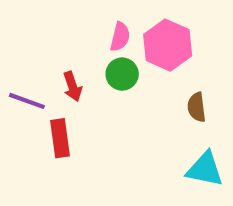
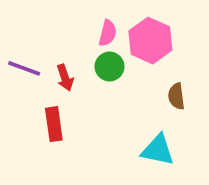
purple line: (27, 101) -> (24, 68), moved
cyan triangle: (205, 169) -> (158, 150), moved

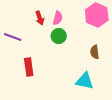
pink hexagon: (150, 41) -> (97, 15), moved
red arrow: (65, 78) -> (40, 18), moved

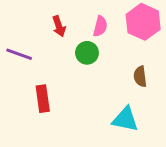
pink semicircle: (58, 18) -> (100, 26), moved

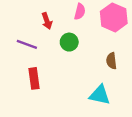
pink semicircle: (100, 26) -> (80, 12), moved
purple line: (19, 54) -> (27, 44), moved

